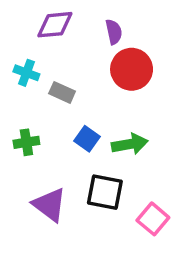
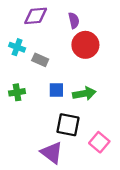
blue square: (87, 139) -> (56, 90), turned -35
purple triangle: (50, 205) -> (52, 153), moved

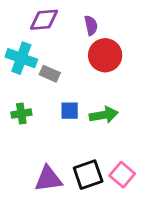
cyan cross: (17, 47) -> (21, 58), size x1.5
black square: (68, 125) -> (88, 175), moved, turned -30
purple triangle: (52, 153) -> (48, 179), moved, turned -45

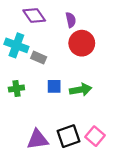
purple diamond: (44, 20) -> (34, 15), turned 60

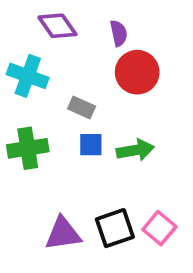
gray rectangle: (39, 58) -> (82, 107), moved
green cross: (16, 89) -> (28, 148), size x1.5

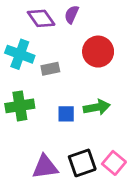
purple semicircle: (119, 33) -> (72, 14), moved, turned -144
gray rectangle: (82, 107) -> (50, 69), moved, turned -36
blue square: (91, 145) -> (66, 114), moved

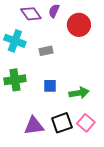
red circle: (98, 52) -> (79, 25), moved
gray rectangle: (50, 69) -> (46, 51), moved
green arrow: (97, 107) -> (79, 93), moved

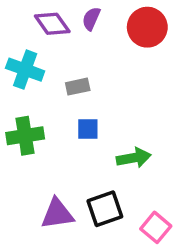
red circle: (79, 25) -> (147, 27), moved
blue square: (50, 86) -> (88, 129), moved
pink square: (86, 123) -> (156, 227), moved

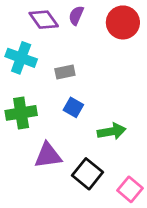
blue square: (88, 129) -> (73, 107), turned 30
black square: (105, 209) -> (88, 174), turned -32
purple triangle: (57, 214) -> (48, 155), moved

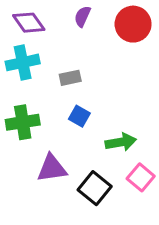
purple diamond: (44, 20) -> (29, 23), moved
cyan cross: (21, 58) -> (23, 62), turned -32
pink square: (130, 189) -> (141, 177), moved

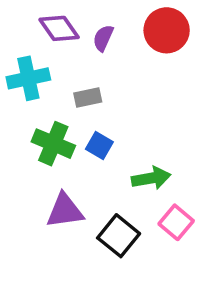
purple semicircle: (82, 16) -> (103, 38), moved
purple diamond: (29, 23) -> (59, 28), moved
green cross: (23, 122) -> (53, 144), moved, turned 32

